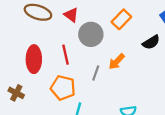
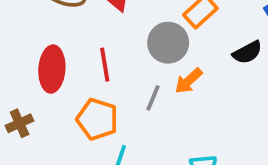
gray circle: (91, 34) -> (168, 43), moved
brown cross: (16, 93) -> (20, 123), turned 35

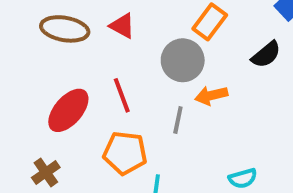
red ellipse: (52, 69) -> (68, 110), turned 48
orange arrow: (189, 81) -> (211, 95), turned 40

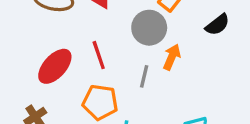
orange arrow: (211, 95) -> (172, 57), turned 125

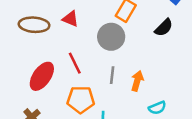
orange arrow: (172, 57) -> (137, 81), moved

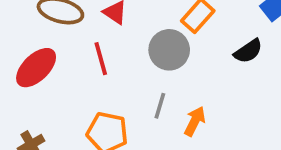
red line: (75, 63) -> (101, 59), moved
red ellipse: (42, 76) -> (36, 68), moved

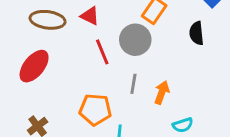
black semicircle: (248, 51) -> (197, 33), turned 125
red line: (101, 59) -> (102, 52), moved

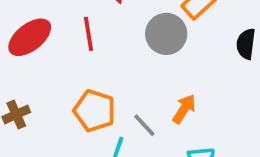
red line: (102, 52) -> (89, 34), moved
gray line: (133, 84) -> (144, 125), moved, turned -66

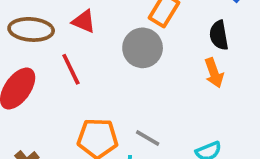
orange arrow: (184, 109) -> (214, 73), moved, turned 144

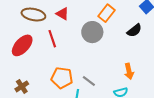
black semicircle: (219, 35) -> (134, 30), turned -126
orange arrow: (214, 73) -> (129, 71), moved

